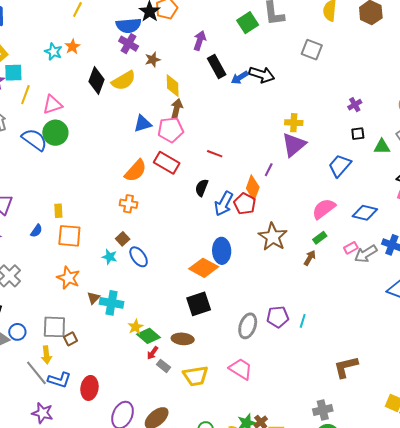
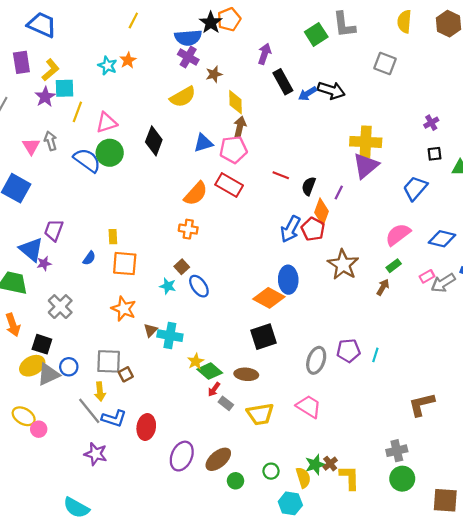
black diamond: (96, 81) -> (154, 141), moved
yellow cross: (294, 123) -> (366, 142), size x1.6
black semicircle: (202, 188) -> (309, 186), moved

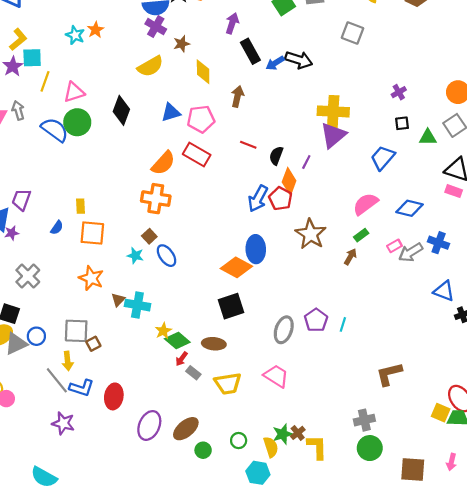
brown arrow: (240, 127) -> (237, 96), moved
orange cross: (188, 229) -> (156, 199), size x1.5
purple pentagon: (348, 351) -> (316, 320), turned -30

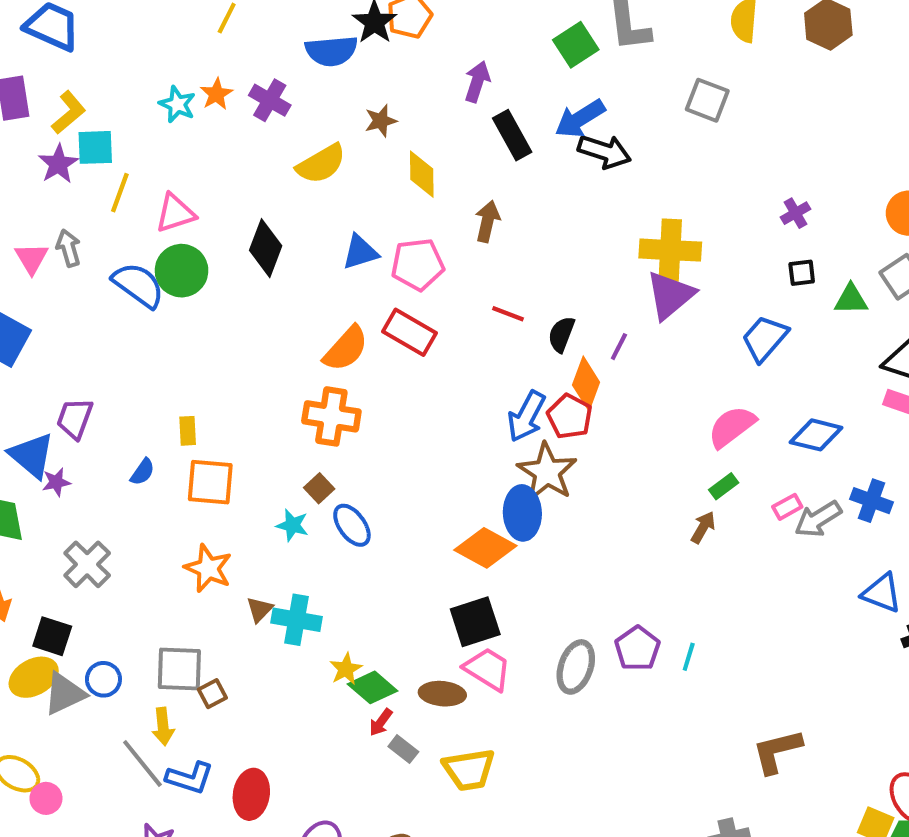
purple cross: (156, 27) -> (270, 100), moved
blue arrow: (275, 63) -> (580, 119), moved, size x1.4
brown star: (311, 234) -> (547, 472), moved
pink trapezoid: (276, 376) -> (487, 669), moved

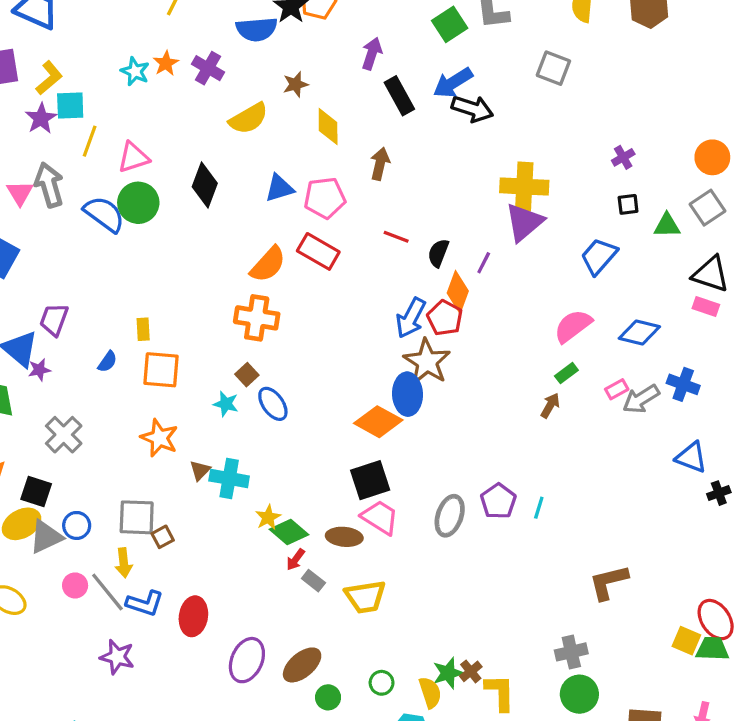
gray arrow: (69, 248) -> (49, 185), size x1.5
pink circle: (46, 798) -> (75, 585), moved

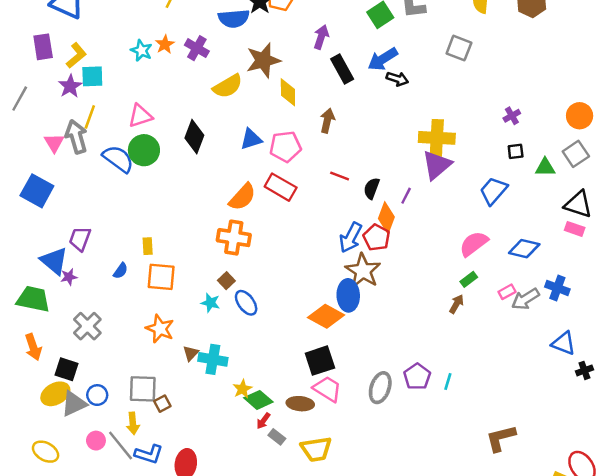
brown star: (296, 84) -> (263, 60), size x1.8
black arrow: (472, 109) -> (397, 79), size x0.7
yellow line: (90, 141) -> (90, 117), moved

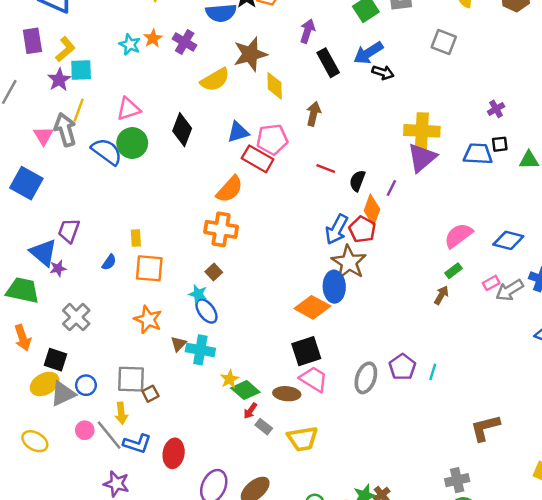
red rectangle: (281, 187) -> (258, 159), moved
blue trapezoid: (493, 191) -> (478, 154), moved, turned 52
blue ellipse: (246, 303) -> (206, 311), moved

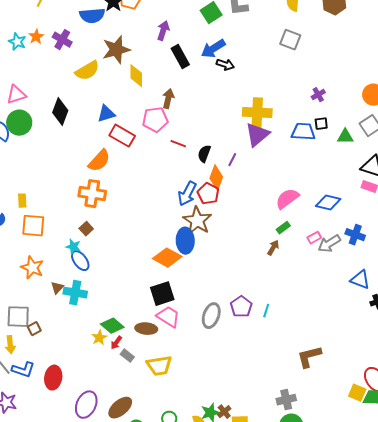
gray square: (444, 42) -> (290, 40), moved
pink pentagon: (272, 139) -> (155, 120), moved
yellow star: (230, 379) -> (99, 338), moved

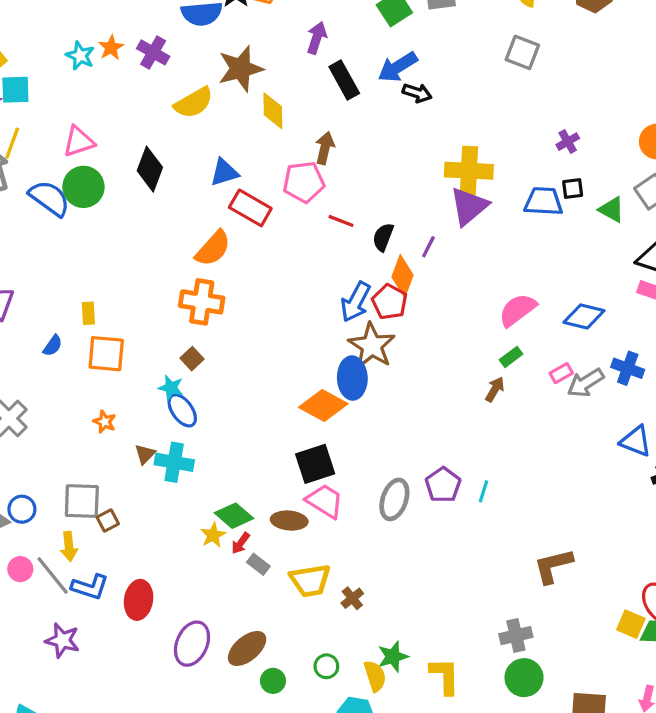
green triangle: (345, 137) -> (611, 210), turned 30
orange star: (32, 268) -> (105, 422), size x0.6
brown cross: (224, 412) -> (352, 598), moved

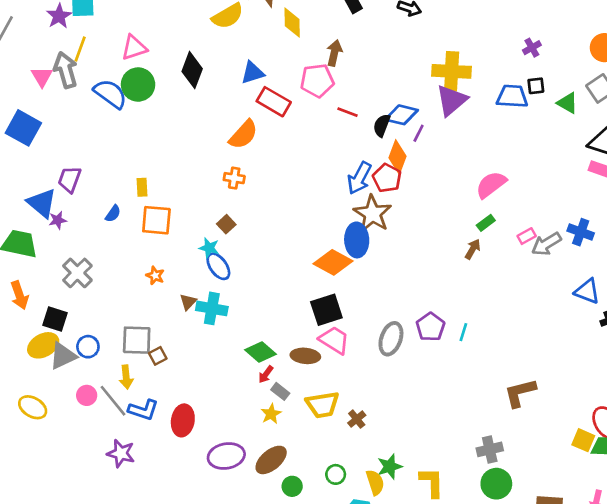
orange cross: (202, 302) -> (234, 178), size x0.6
blue diamond: (584, 316) -> (401, 115), moved
yellow star: (213, 535) -> (271, 414), moved
purple ellipse: (192, 644) -> (226, 456), turned 56

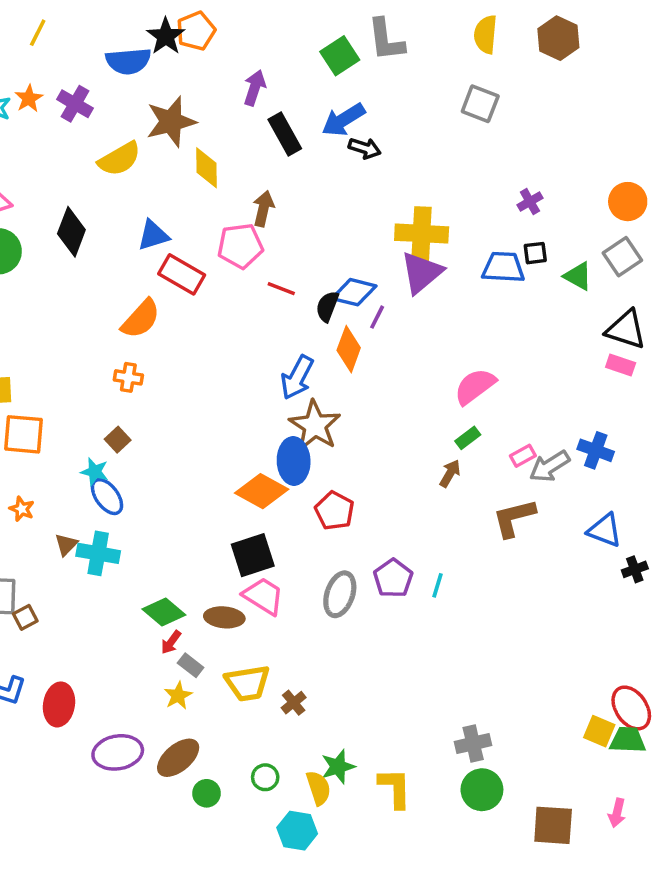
red pentagon: (387, 178) -> (334, 511), moved
brown L-shape: (520, 393) -> (514, 518), moved

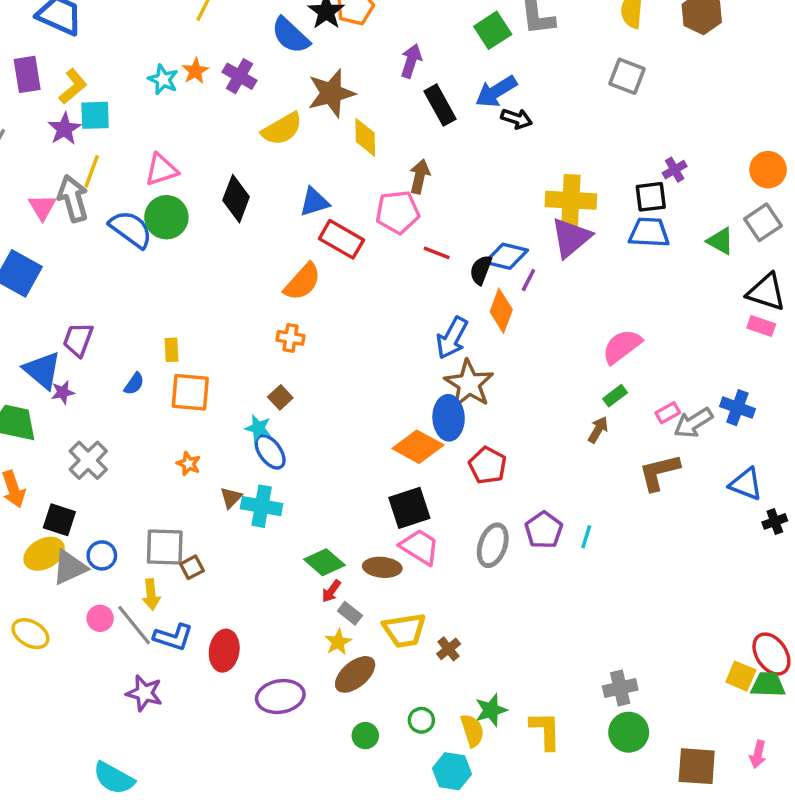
blue semicircle: (128, 61) -> (290, 35), turned 48
black square: (535, 253) -> (651, 197), moved, size x1.4
brown ellipse: (178, 758) -> (355, 674), moved

